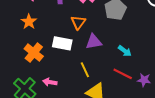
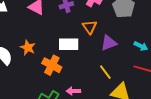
orange star: (29, 22) -> (28, 48), moved
white rectangle: (62, 43) -> (69, 44), moved

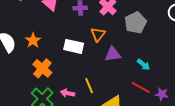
orange cross: (52, 65) -> (42, 68), moved
yellow line: (105, 72) -> (89, 86), moved

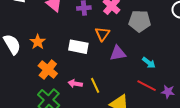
gray pentagon: (136, 23) -> (140, 21), turned 30
pink arrow: (68, 93) -> (75, 84), moved

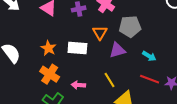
gray pentagon: (140, 21) -> (130, 27), moved
orange star: (38, 42) -> (48, 48), moved
yellow line: (95, 85) -> (109, 80), moved

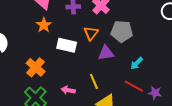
orange star: (48, 48) -> (44, 25), moved
cyan arrow: (149, 56) -> (137, 63), turned 96
pink arrow: (78, 85) -> (68, 90), moved

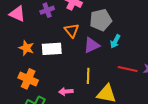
orange star: (44, 25) -> (26, 48), moved
cyan arrow: (137, 63) -> (115, 41), moved
yellow line: (94, 81) -> (88, 76), turned 42

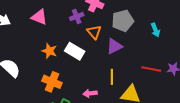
purple cross: (47, 10) -> (77, 17), moved
cyan arrow: (115, 41) -> (155, 30), moved, turned -48
white rectangle: (52, 49) -> (75, 51), turned 36

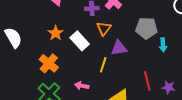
gray pentagon: (123, 21) -> (146, 28), moved
red line: (151, 69) -> (147, 81), turned 48
yellow line: (112, 77) -> (103, 65), moved

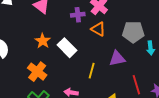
orange triangle: (104, 28) -> (98, 29), moved, turned -35
purple triangle: (119, 48) -> (117, 58), moved

